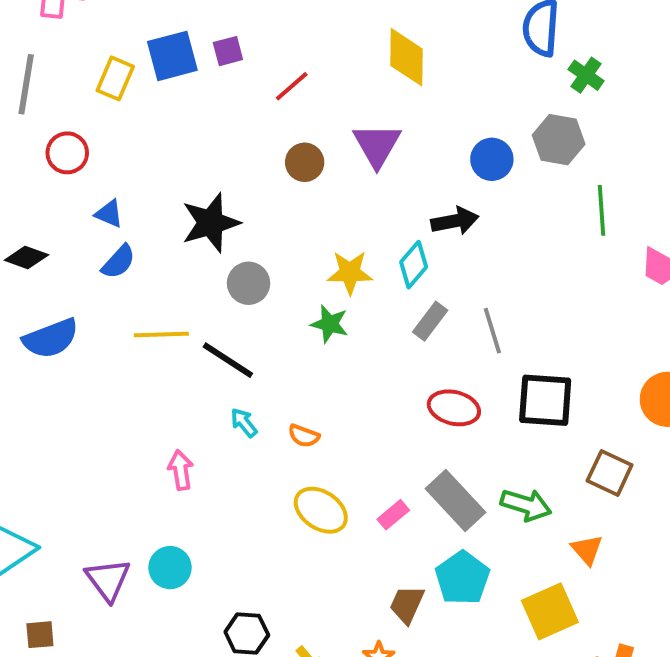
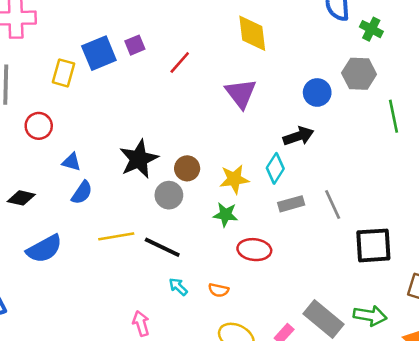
brown circle: (305, 162) -> (187, 168), moved
gray rectangle: (430, 321) -> (291, 204), turned 45
red ellipse: (454, 408) -> (254, 250), moved

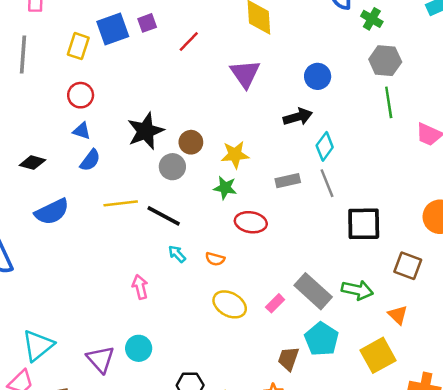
gray hexagon: (359, 74) -> (385, 61), moved
red circle: (39, 126) -> (81, 95), moved
cyan diamond: (275, 168) -> (325, 146), moved

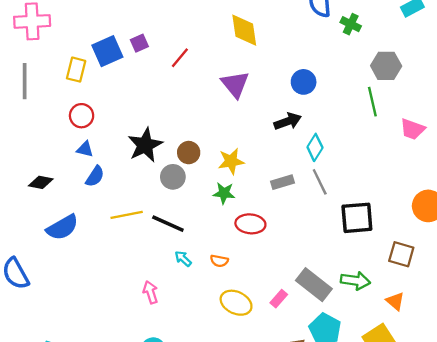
gray hexagon: (385, 61) -> (386, 66), moved

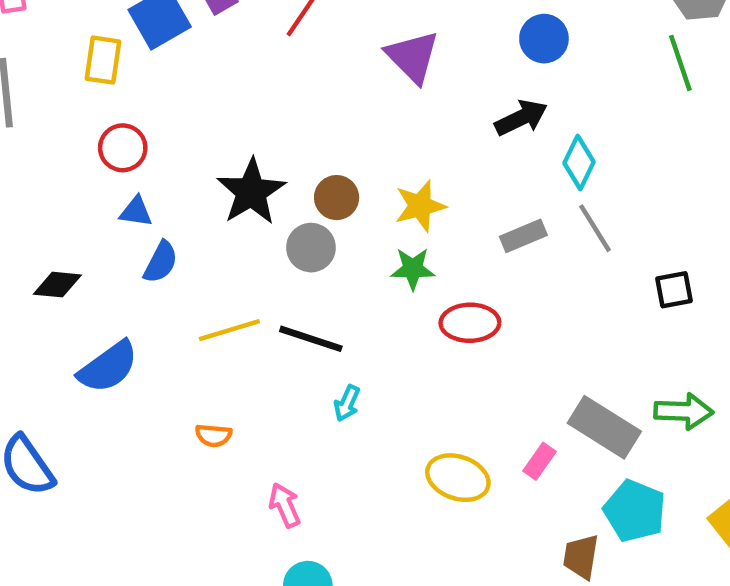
black square: (357, 218) -> (674, 290), size x0.6
cyan arrow: (183, 259) -> (347, 403), turned -102
orange semicircle: (219, 261) -> (213, 435), moved
pink arrow: (151, 292) -> (285, 505), moved

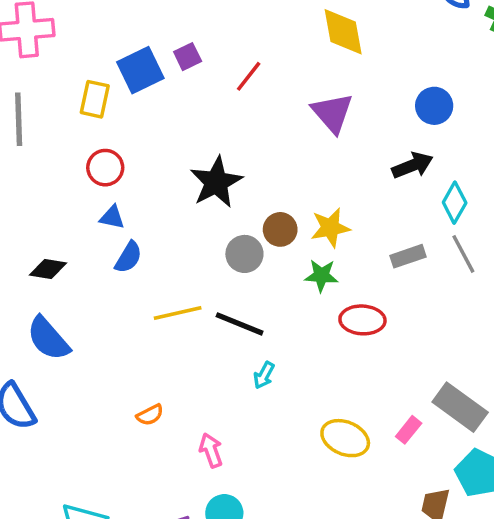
black star: (251, 192) -> (216, 182), moved
brown circle: (337, 198) -> (280, 229), moved
blue semicircle: (108, 367) -> (48, 339), moved, turned 81
orange semicircle: (213, 435) -> (150, 415), moved, turned -36

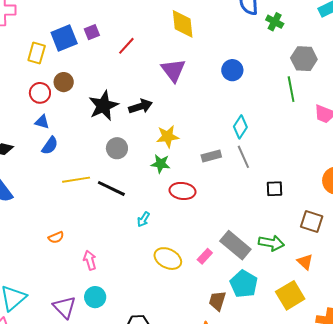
black arrow: (413, 165) -> (141, 106), moved
brown circle: (280, 229) -> (64, 82), moved
cyan arrow: (264, 375) -> (143, 219), moved

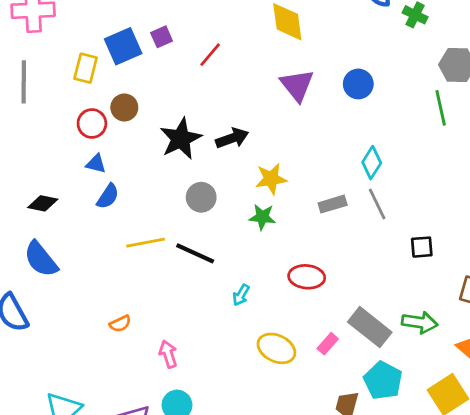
purple triangle: (173, 70) -> (297, 85), moved
red ellipse: (183, 191) -> (307, 277), moved

